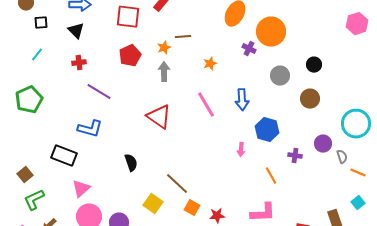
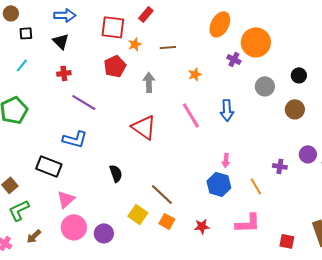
orange star: (164, 48) -> (135, 44), moved
blue hexagon: (267, 130) -> (219, 184), moved
orange square: (192, 208) -> (167, 221), moved

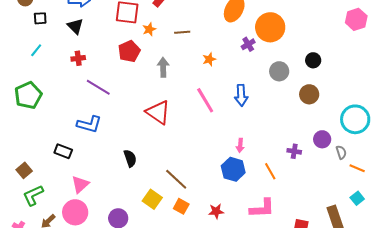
purple cross: (234, 59) -> (248, 44), turned 32
black rectangle: (49, 166) -> (63, 151), size x0.7
pink circle: (74, 227) -> (75, 212), moved

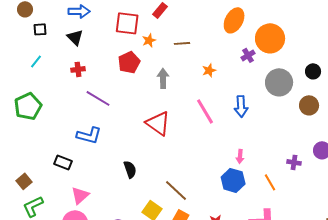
gray circle: (279, 71) -> (279, 82), size x1.4

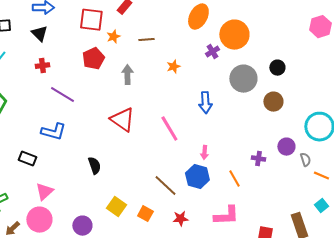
pink line: (205, 111) -> (169, 129), moved
brown line: (176, 190) -> (165, 186), moved

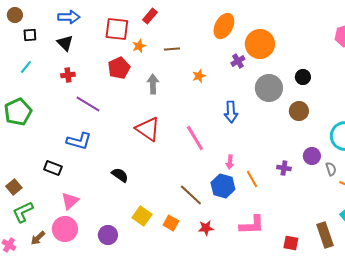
black semicircle: (94, 166) -> (120, 175), turned -36
orange line: (234, 179) -> (252, 179), moved

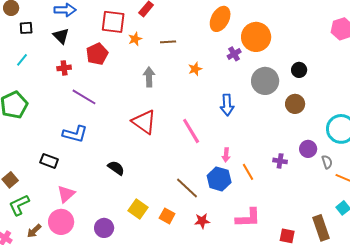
red pentagon: (119, 68) -> (97, 54), moved

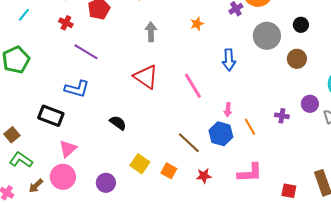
red cross: (64, 68) -> (66, 23), turned 32
black rectangle: (49, 161) -> (51, 116), size x1.4
green L-shape: (19, 205) -> (21, 160), turned 60

